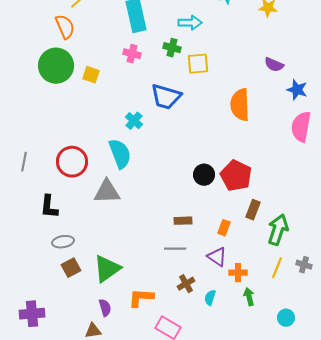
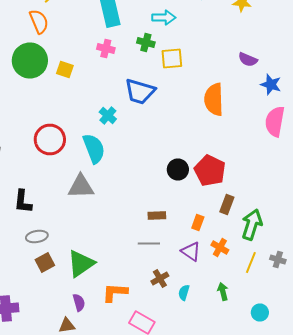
red circle: (72, 162) -> (50, 140), moved
orange cross: (238, 273) -> (220, 248), moved, turned 30

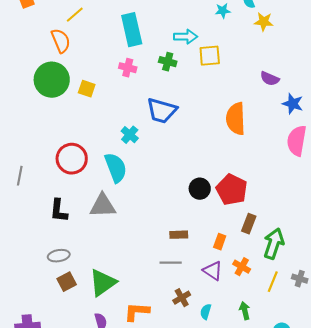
yellow square: (172, 58) -> (210, 56), moved
black L-shape: (23, 202) -> (59, 211), moved

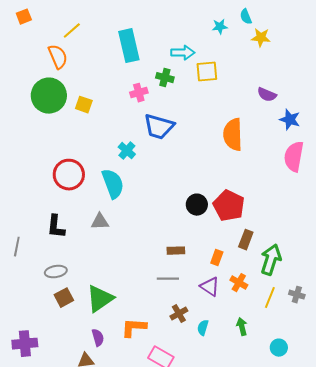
pink cross: (128, 68) -> (139, 93), moved, turned -30
gray line: (20, 176) -> (17, 247), moved
gray triangle: (103, 206) -> (100, 222), size x0.7

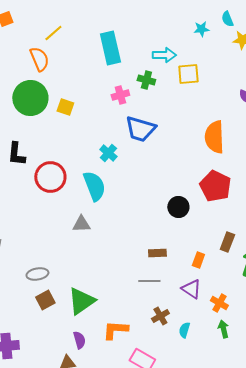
red pentagon: (229, 206) -> (215, 186), moved
black L-shape: (56, 227) -> (16, 154), moved
orange cross: (239, 283) -> (219, 303), moved

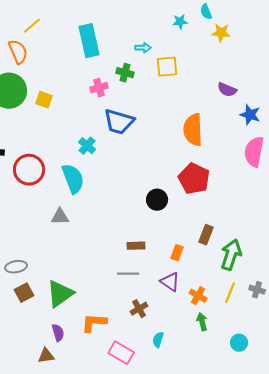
cyan arrow: (164, 55) -> (143, 48), size x0.7
cyan semicircle: (184, 330) -> (158, 340), moved

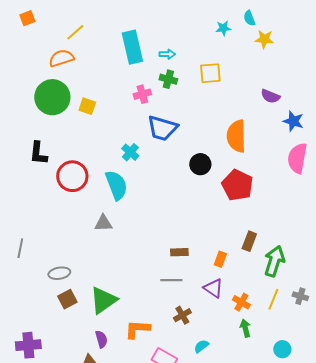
cyan arrow: (143, 48) -> (167, 54), moved
orange semicircle: (18, 52) -> (61, 58), turned -85
black circle: (157, 200) -> (200, 164), moved
cyan semicircle: (158, 340) -> (201, 346), turned 35

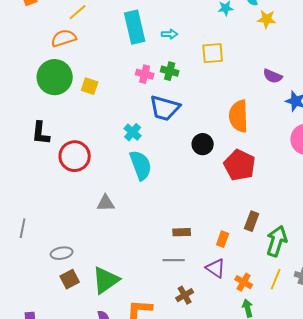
green cross: (168, 79) -> (170, 71), moved
pink cross: (142, 94) -> (145, 74), turned 30
cyan semicircle: (116, 185) -> (141, 165), moved

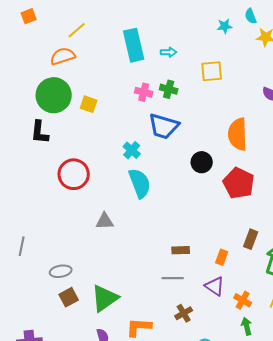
black L-shape: (41, 133) -> (40, 132), moved

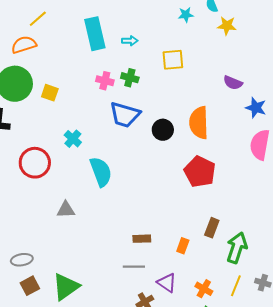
cyan cross: (132, 150) -> (73, 139), moved
black circle: (202, 162) -> (163, 130), moved
purple triangle: (215, 286) -> (167, 283), moved

